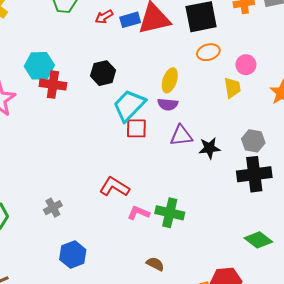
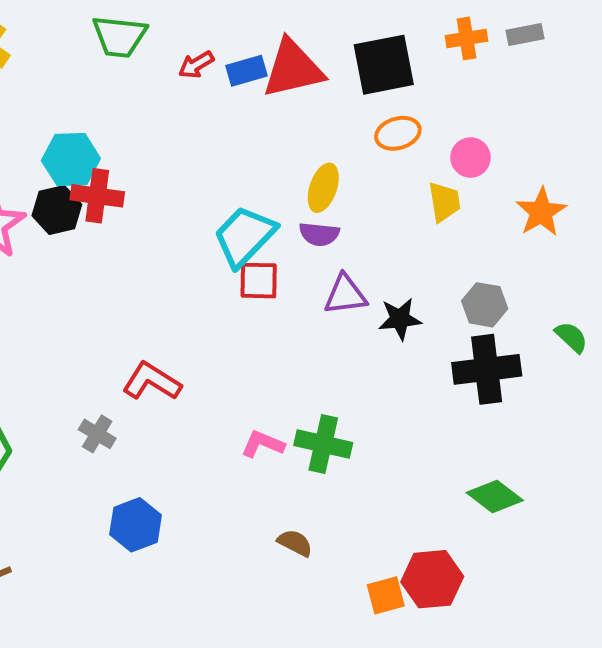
black hexagon: (103, 73) -> (57, 210), moved
red L-shape: (114, 187) -> (152, 381), moved
gray cross: (53, 208) -> (97, 434), turned -30

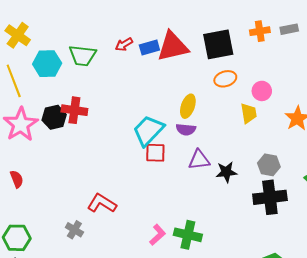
green trapezoid: (119, 36) -> (83, 56), moved
cyan hexagon: (71, 160) -> (47, 64), moved
pink L-shape: (263, 444) -> (157, 235), turned 115

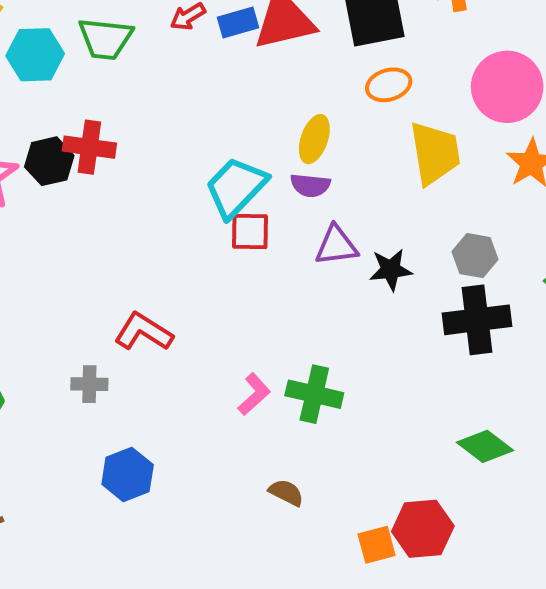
pink circle: (262, 91) -> (507, 87), moved, size x1.8
yellow trapezoid: (249, 113) -> (435, 153), size x1.6
gray cross: (74, 230) -> (89, 384), turned -30

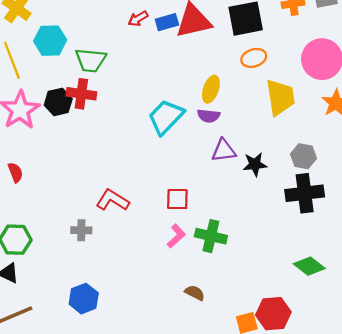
green trapezoid: (105, 39) -> (91, 60), moved
red square: (250, 231) -> (177, 199), moved
blue hexagon: (128, 474) -> (84, 299), moved

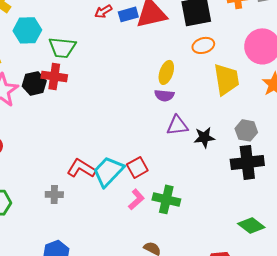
cyan trapezoid: (166, 117) -> (108, 171), moved
red square: (177, 199) -> (137, 167), turned -30

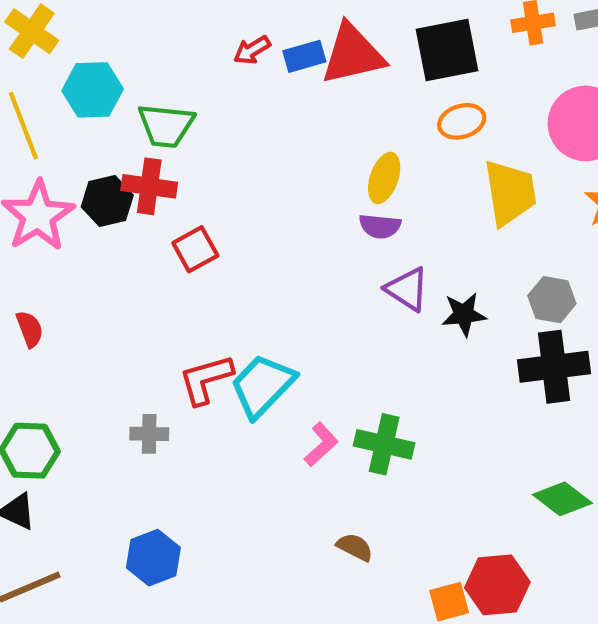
purple triangle: (177, 125) -> (407, 289), turned 40
red square: (137, 167) -> (195, 249), moved
red L-shape: (81, 168) -> (206, 379), turned -48

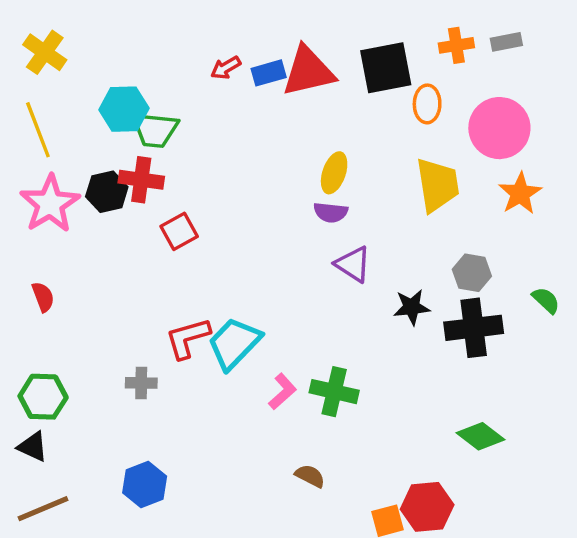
cyan hexagon: (93, 90) -> (124, 109), moved
orange ellipse: (462, 121) -> (427, 104), moved, turned -72
black star: (464, 314) -> (412, 307), moved

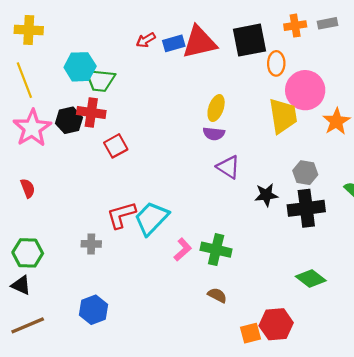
yellow cross: (45, 52) -> (29, 30), turned -32
pink circle: (499, 128) -> (305, 90), moved
brown semicircle: (310, 476) -> (217, 295), moved

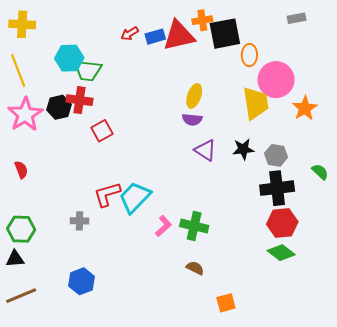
orange cross: (295, 26) -> (202, 20), moved
black star: (266, 195) -> (243, 149), moved
black triangle: (21, 285) -> (15, 259), turned -30
red hexagon: (276, 324) -> (282, 223), moved

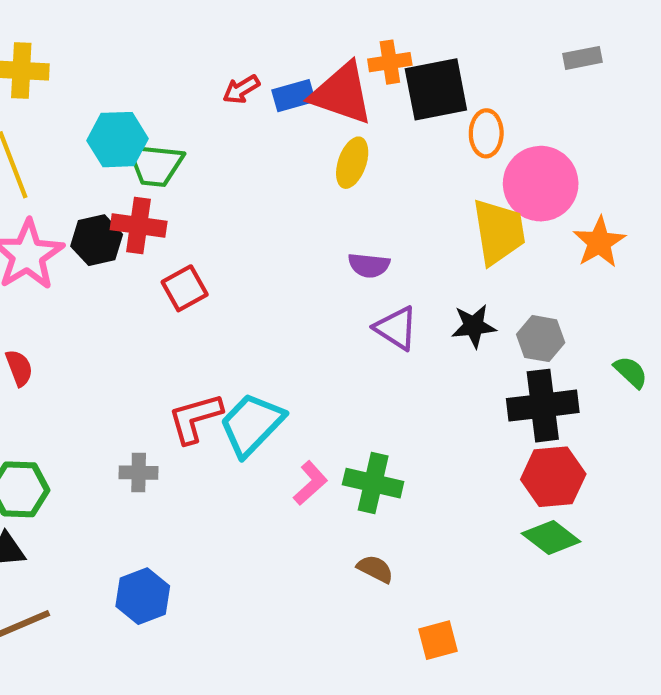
red triangle: (179, 36) -> (342, 94), turned 32
yellow ellipse: (194, 96) -> (352, 163), moved

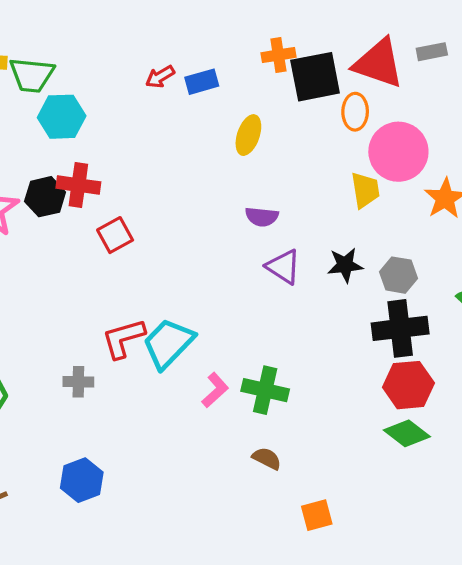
red triangle: (342, 94) -> (378, 63), moved
green trapezoid: (155, 165) -> (32, 75), moved
yellow trapezoid: (499, 232) -> (365, 190), size x0.7

